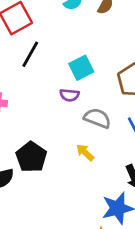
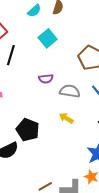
cyan square: (81, 68) -> (48, 38), moved

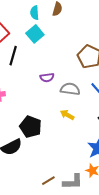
cyan semicircle: (34, 11) -> (35, 13), turned 128
cyan square: (48, 38) -> (35, 34), moved

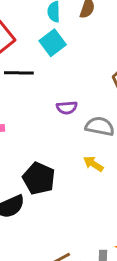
black line: (13, 56) -> (19, 73), turned 72

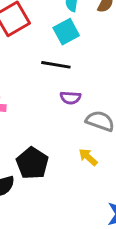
black line: (19, 73) -> (56, 65), moved

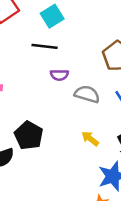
yellow arrow: (88, 157) -> (90, 139), moved

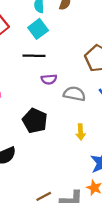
black pentagon: (29, 135) -> (35, 121), moved
yellow arrow: (90, 139) -> (81, 132), turned -126

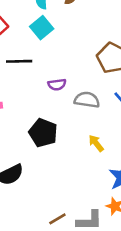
black line: (34, 56) -> (19, 61), moved
yellow arrow: (81, 132) -> (96, 143), turned 147

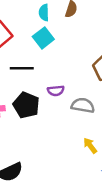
black pentagon: (43, 133) -> (26, 105), moved

